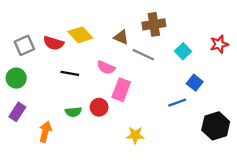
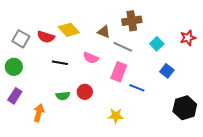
gray square: (24, 45) -> (21, 39), turned -36
pink rectangle: (121, 90) -> (119, 72), moved
blue line: (177, 103) -> (137, 88), moved, turned 42

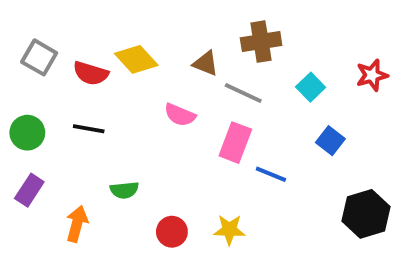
gray square: (21, 39) -> (39, 57), moved
black line: (60, 63) -> (89, 129), moved
red circle: (85, 92) -> (172, 232), moved

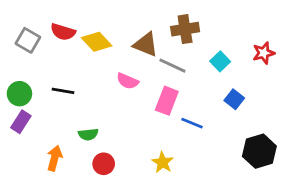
brown triangle: (206, 63) -> (146, 45), size x1.4
red semicircle: (91, 73) -> (63, 32), moved
purple rectangle: (29, 190) -> (21, 122), moved
yellow star: (229, 230) -> (163, 162), turned 30
red circle: (172, 232) -> (104, 164), moved

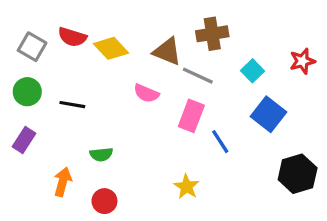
green circle: (19, 94) -> (27, 92), moved
blue square: (234, 99) -> (269, 114), size x1.5
blue line: (192, 123) -> (220, 142), turned 35
red circle: (104, 164) -> (104, 201), moved

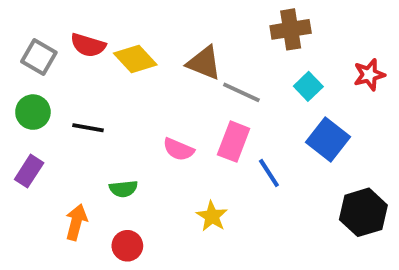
brown cross: (212, 34) -> (291, 29), moved
pink semicircle: (146, 93) -> (178, 149), moved
yellow star: (187, 187) -> (212, 216), moved

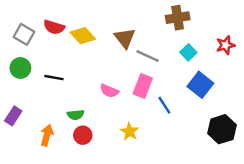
brown triangle: (204, 63) -> (125, 38), turned 30
purple rectangle: (29, 171) -> (13, 116), moved
red circle: (127, 246) -> (83, 135), moved

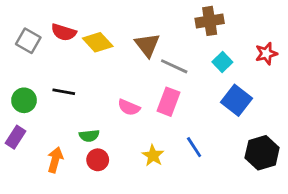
green circle: (20, 68) -> (24, 100), moved
blue line: (164, 105) -> (194, 147), moved

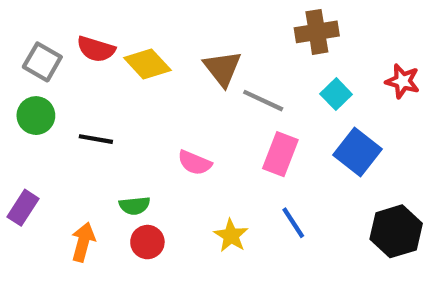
red star: (266, 54) -> (403, 81), turned 30
green circle: (24, 100) -> (36, 116), moved
pink rectangle: (169, 102) -> (280, 154), moved

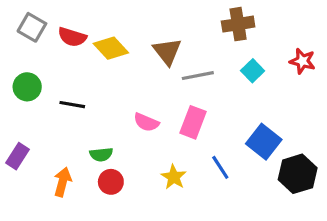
gray square: (42, 62) -> (32, 27), moved
gray line: (263, 101) -> (198, 76), turned -36
blue square: (358, 152) -> (264, 142), moved
pink rectangle: (280, 154) -> (193, 122), moved

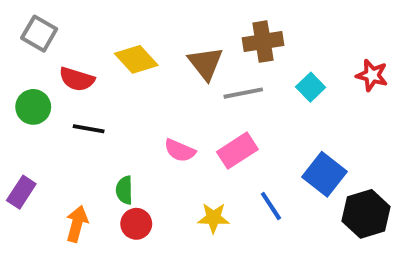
brown cross: (238, 24) -> (263, 42), moved
red semicircle: (72, 37) -> (77, 79), moved
pink rectangle: (193, 122) -> (237, 151), turned 36
green semicircle: (101, 154) -> (124, 190), turned 95
yellow star: (174, 177) -> (214, 218), turned -30

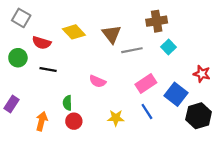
brown cross: (263, 42) -> (157, 21), moved
red star: (372, 75) -> (202, 74), moved
pink rectangle: (237, 151) -> (146, 84), moved

